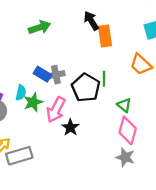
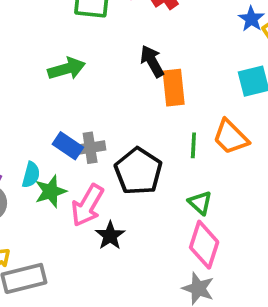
green line: (104, 79) -> (193, 145), moved

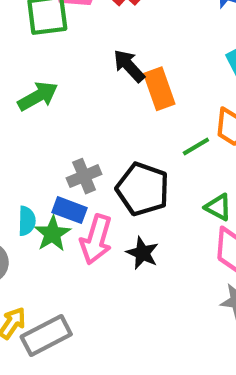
green line: (193, 145) -> (196, 146), turned 70
blue rectangle: (68, 146) -> (70, 210), moved
black star: (110, 236) -> (142, 253), moved

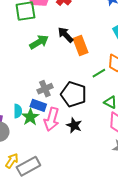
green arrow: (38, 96) -> (39, 42), moved

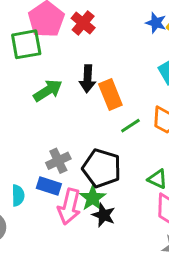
black arrow: (66, 35) -> (87, 79), turned -132
green line: (99, 73) -> (130, 126), moved
green star: (30, 117) -> (93, 198), moved

